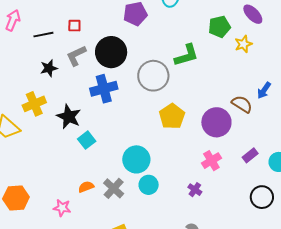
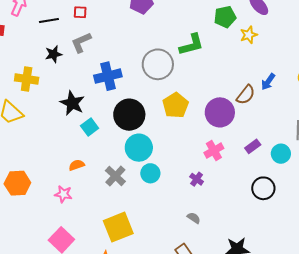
black circle: (111, 52) -> (129, 115), moved
yellow cross: (34, 104) -> (27, 79), moved, turned 30
brown semicircle: (242, 104) -> (246, 95), turned 95
orange semicircle: (86, 187) -> (77, 165), moved

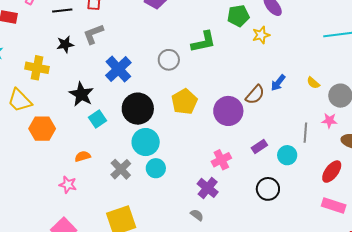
gray circle: (158, 64) -> (169, 60), size x0.7
blue cross: (108, 76) -> (118, 69), turned -32
pink cross: (214, 151) -> (221, 160), moved
purple cross: (197, 179) -> (208, 188), moved, size x1.5
orange hexagon: (17, 183) -> (42, 129), moved

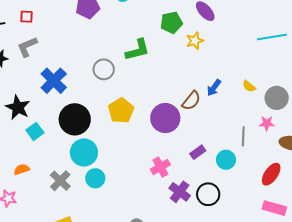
purple cross: (208, 188) -> (180, 192), moved

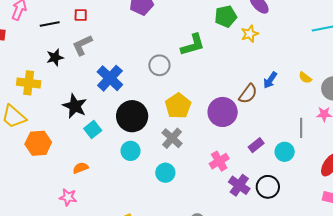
cyan circle: (84, 152) -> (131, 151), moved, size x0.7
cyan circle: (95, 178) -> (165, 173), moved
gray cross: (60, 181) -> (172, 138), moved

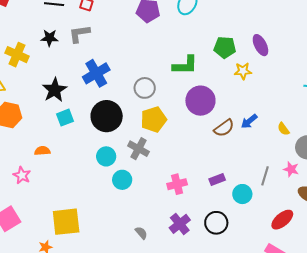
gray circle: (159, 65) -> (145, 88), moved
purple circle: (223, 112) -> (200, 101), moved
gray cross: (172, 138) -> (138, 149), turned -30
cyan circle: (131, 151) -> (106, 156), moved
purple cross: (239, 185) -> (180, 224), moved

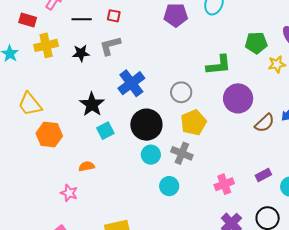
yellow cross: (17, 55) -> (46, 45), moved, turned -30
cyan circle: (106, 156) -> (151, 155), moved

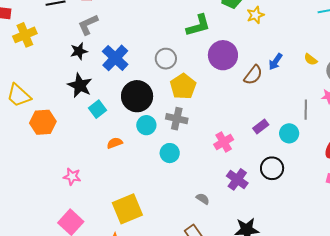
black star: (81, 53) -> (79, 51), moved
orange semicircle: (87, 166) -> (115, 143), moved

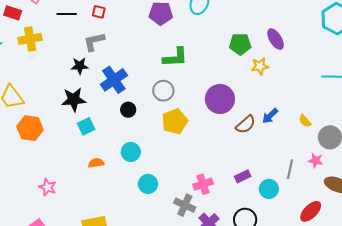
green L-shape: (198, 25) -> (175, 57), moved
black star: (80, 85) -> (74, 100), turned 30
black circle: (137, 96) -> (128, 110), moved, size x0.5
gray cross: (177, 119) -> (185, 205), moved

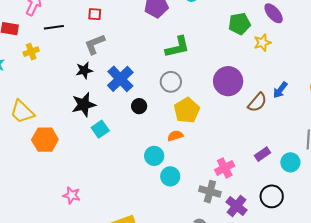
black line: (67, 14) -> (54, 27), moved
yellow cross: (30, 39) -> (31, 52), size x0.7
cyan circle: (131, 152) -> (154, 156), moved
orange semicircle: (96, 163) -> (175, 136), moved

